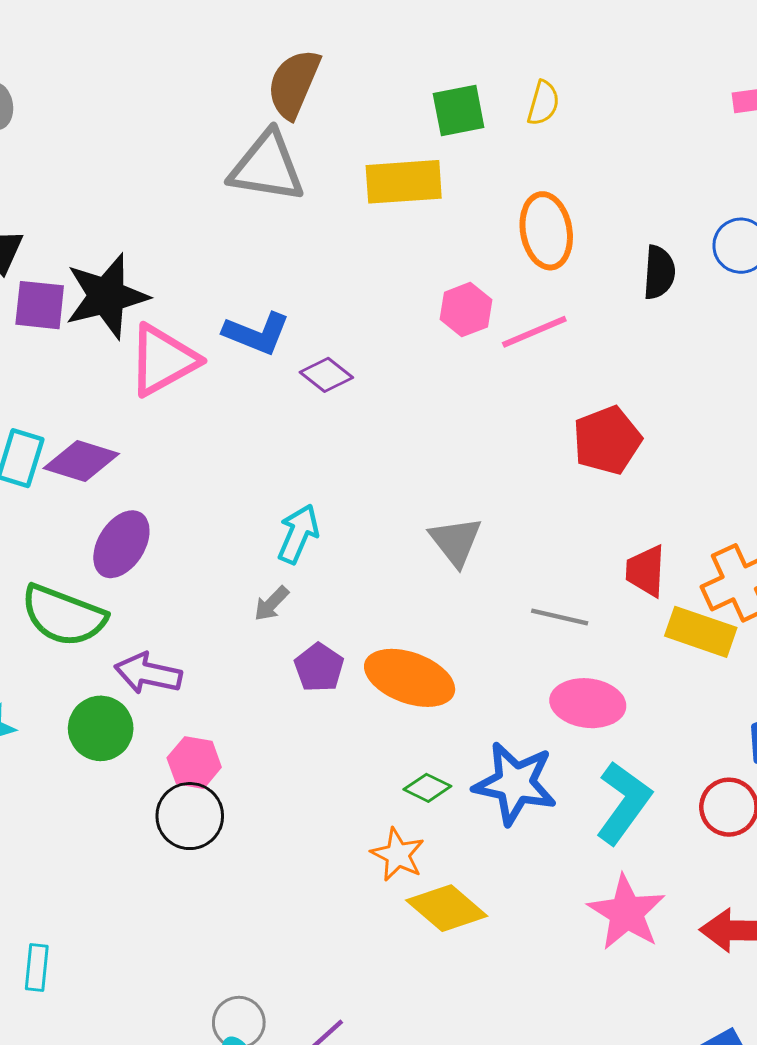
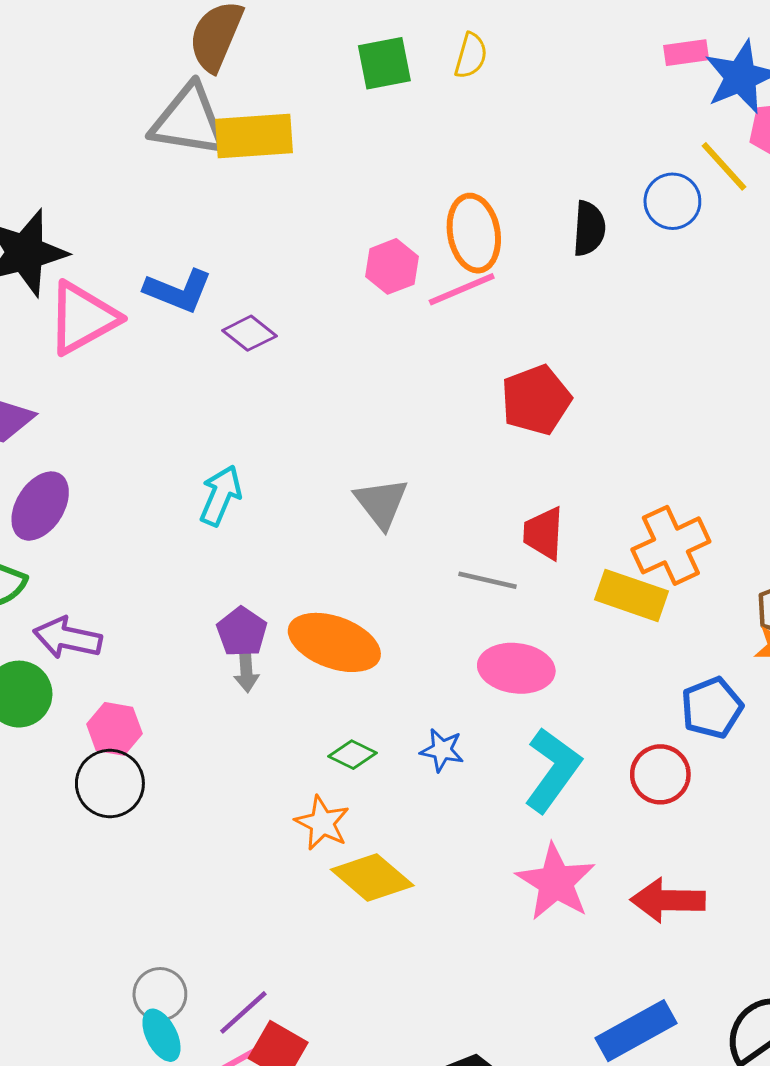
yellow rectangle: (404, 182) -> (254, 136), moved
orange ellipse: (546, 231) -> (474, 233), moved
red trapezoid: (646, 571) -> (544, 533), moved
gray arrow: (271, 604) -> (246, 671), moved, turned -48
blue star: (515, 783) -> (442, 750), size x0.5

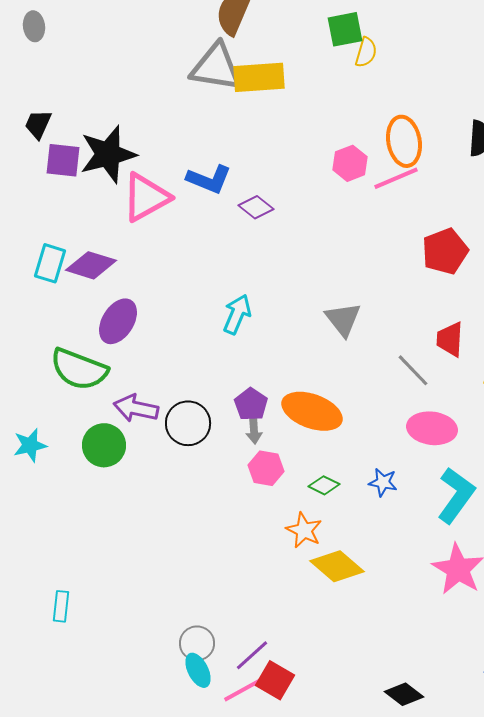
yellow semicircle: (471, 56) -> (366, 52), moved
gray line: (487, 580) -> (413, 370), turned 33
pink hexagon: (114, 729) -> (266, 468), moved
black circle: (110, 783) -> (188, 423), moved

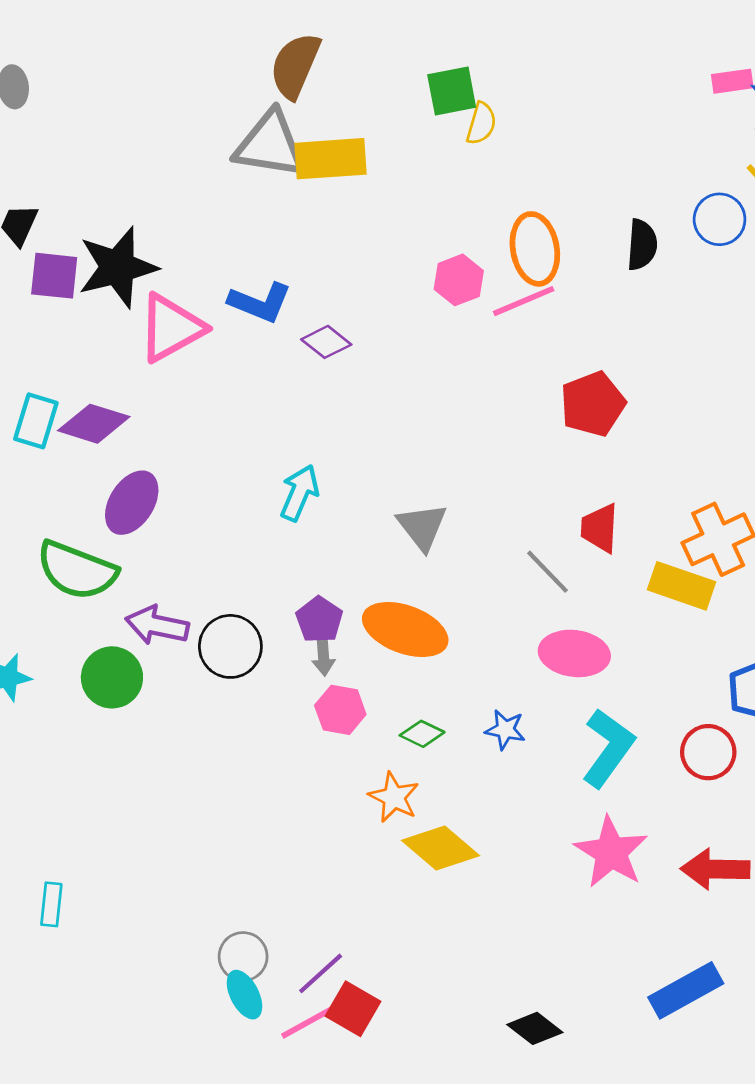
gray triangle: (343, 319) -> (422, 527), moved

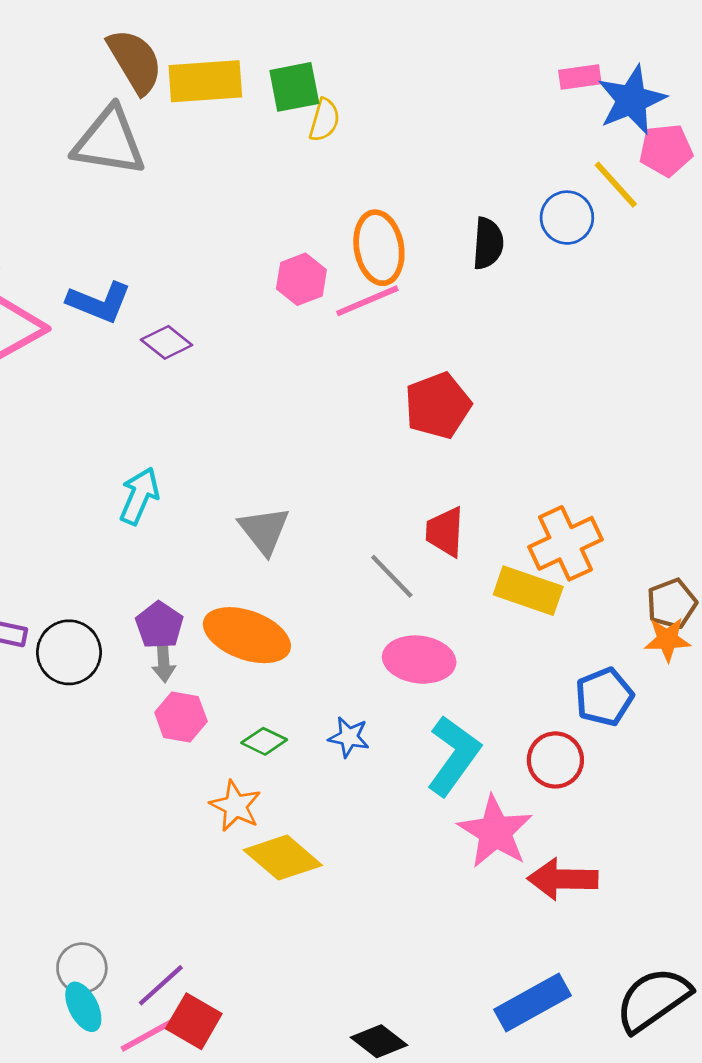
brown semicircle: (295, 66) -> (135, 61), turned 126
yellow rectangle: (330, 159) -> (205, 81), moved
pink star: (611, 852) -> (495, 832), moved

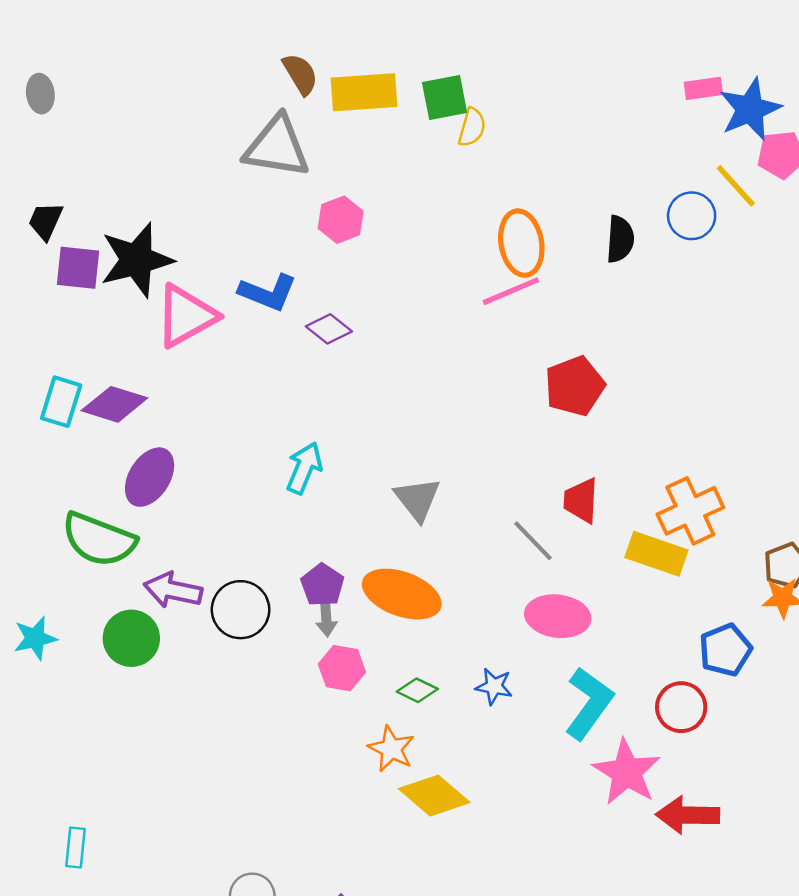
brown semicircle: (135, 61) -> (300, 74), size x0.7
pink hexagon: (301, 279) -> (341, 220), moved

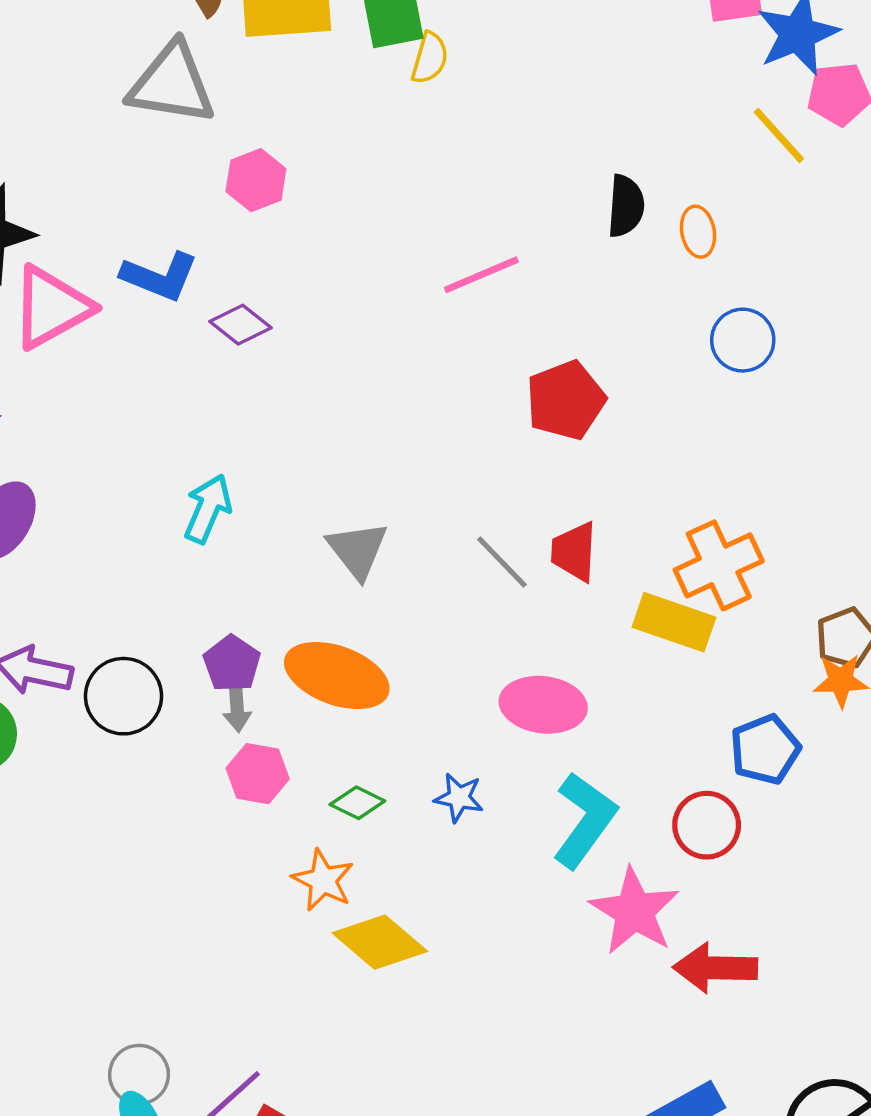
blue circle: (692, 216) -> (743, 340), moved
orange ellipse: (521, 243) -> (698, 232), moved, size x0.6
gray line: (533, 541) -> (502, 562), moved

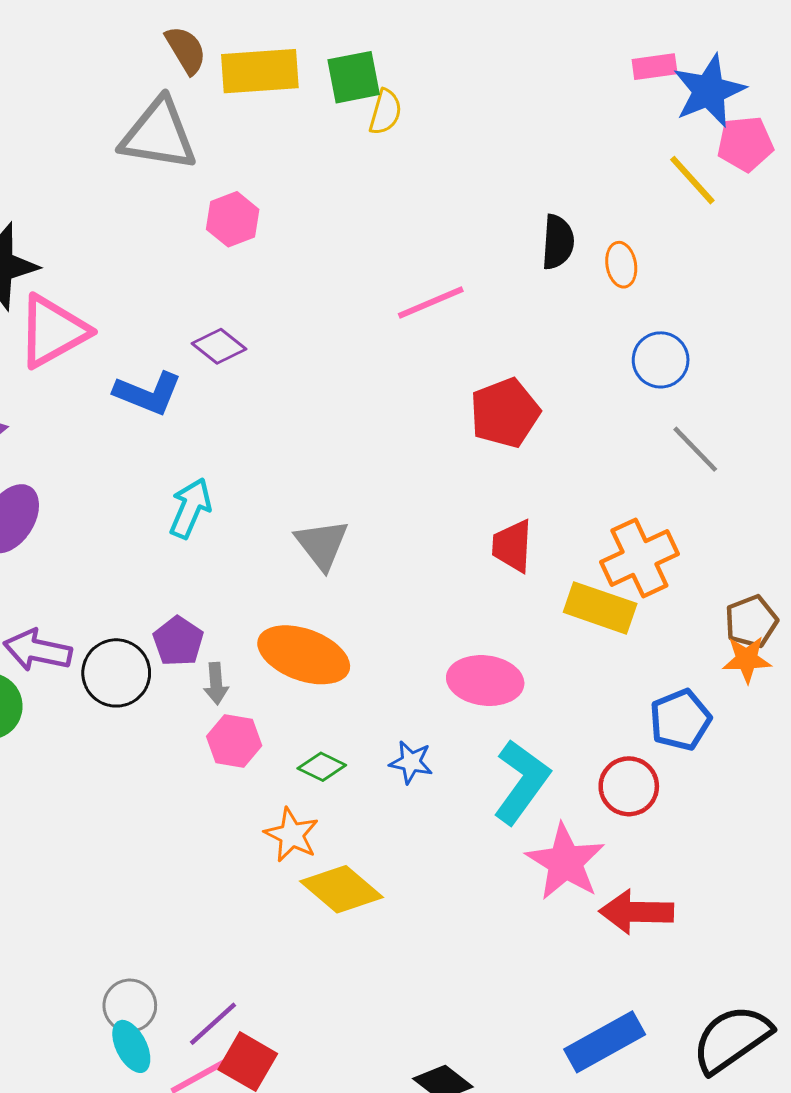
blue L-shape: (160, 276) -> (148, 393), moved
gray line: (502, 562) -> (695, 449), moved
purple pentagon: (232, 663) -> (178, 641), moved

